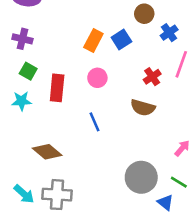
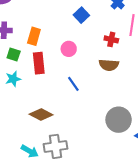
orange rectangle: (93, 41) -> (34, 36), moved
red cross: (152, 77) -> (111, 39), turned -32

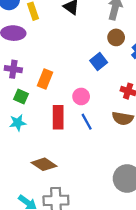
red rectangle: (39, 63) -> (58, 117), moved
blue line: (73, 84) -> (87, 122), moved

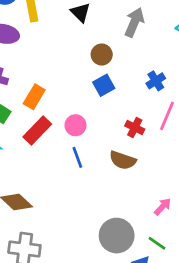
brown circle: (116, 37) -> (102, 55), moved
red rectangle: (58, 117) -> (37, 130), moved, turned 35

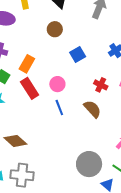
brown circle: (102, 55) -> (55, 29), moved
red rectangle: (37, 130) -> (30, 88), turned -75
brown semicircle: (123, 160) -> (92, 109), turned -150

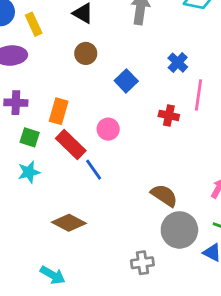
blue line: (59, 108) -> (94, 170), moved
brown semicircle: (92, 109) -> (164, 195), moved
gray cross: (22, 175) -> (142, 263), moved, size x0.7

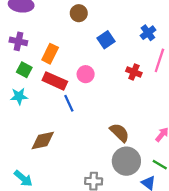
red rectangle: (71, 145) -> (55, 81), turned -30
brown diamond: (69, 223) -> (43, 141), turned -50

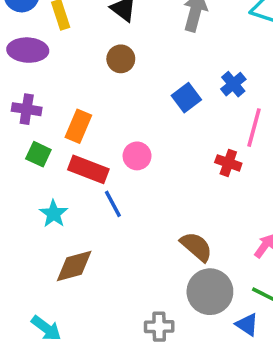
blue square: (106, 40) -> (186, 98), moved
red cross: (134, 72) -> (228, 163), moved
cyan star: (19, 96) -> (54, 214), moved, turned -30

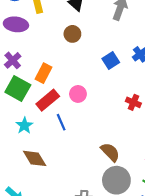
purple cross: (27, 109) -> (13, 60), turned 35
green square: (38, 154) -> (18, 89), size x1.6
red rectangle: (88, 169) -> (48, 100), turned -65
brown diamond: (74, 266) -> (35, 158), turned 70

